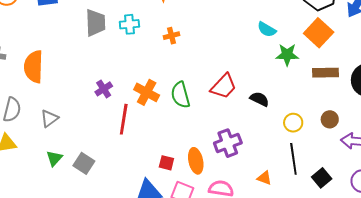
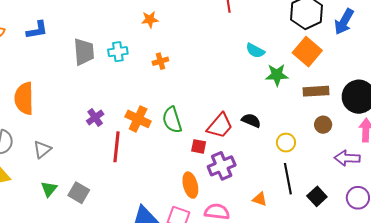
red trapezoid: (224, 86) -> (220, 126), moved
brown circle: (330, 119) -> (323, 125), moved
red square: (166, 163) -> (199, 146), moved

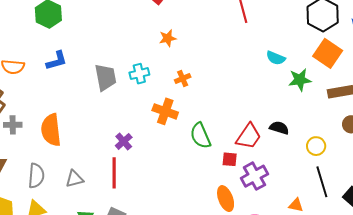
orange cross: (138, 119) -> (165, 111), moved
red line: (116, 147) -> (114, 173), moved
gray triangle: (42, 149) -> (74, 179), turned 30

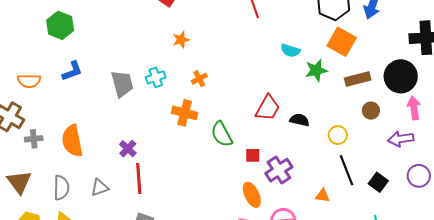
red trapezoid: (249, 136) -> (268, 108), moved
purple cross: (124, 141) -> (128, 149), moved

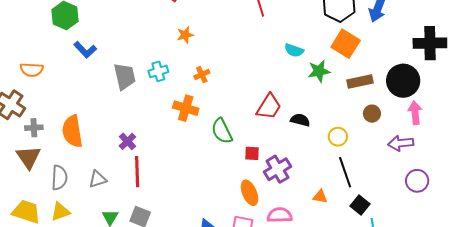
blue L-shape: (72, 71) -> (85, 50), moved, turned 65
brown triangle: (19, 182) -> (28, 157), moved
black square: (378, 182) -> (360, 205), moved

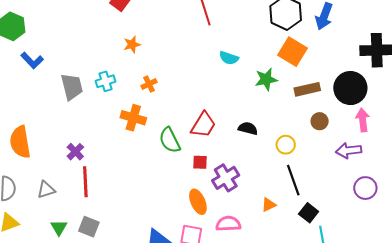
cyan semicircle: (294, 50) -> (229, 58), moved
red trapezoid: (269, 107) -> (203, 125), moved
orange triangle: (320, 197) -> (269, 205), turned -35

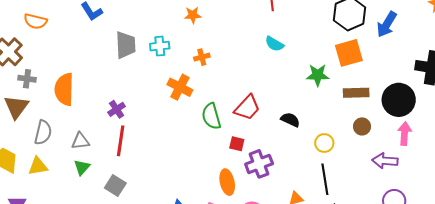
orange square: (292, 52) -> (349, 53), turned 32
cyan semicircle: (229, 58) -> (274, 44), moved
green triangle: (59, 228) -> (82, 167), moved

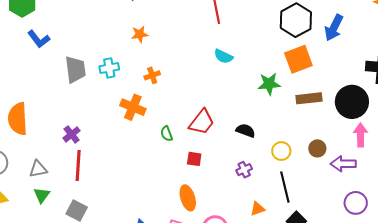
green semicircle: (211, 116) -> (167, 134), size x0.6
brown circle: (362, 126) -> (317, 148), moved
purple cross: (259, 164) -> (244, 170), moved, size x0.6

